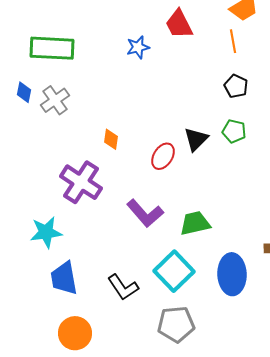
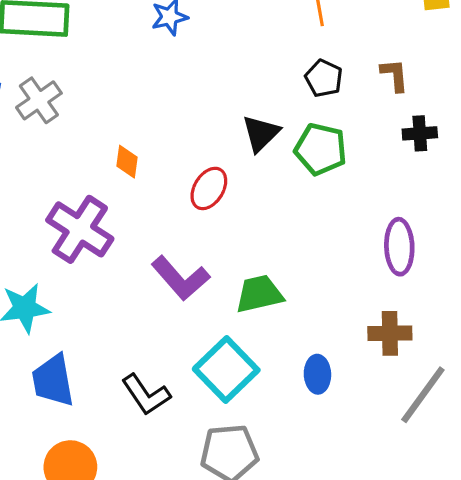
green pentagon: (234, 131) -> (321, 149), size x1.4
black triangle: (196, 139) -> (261, 133), moved
blue ellipse: (232, 274) -> (317, 374), size x0.6

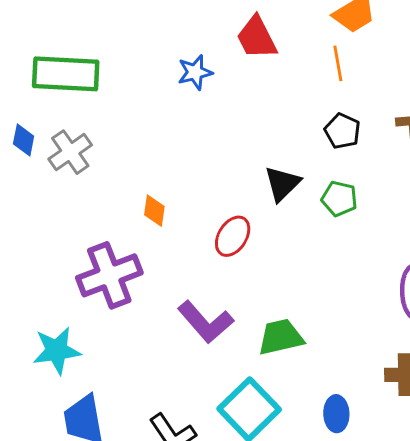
green pentagon: (321, 149) -> (339, 199), size x0.7
purple cross: (80, 229) -> (109, 275), turned 36

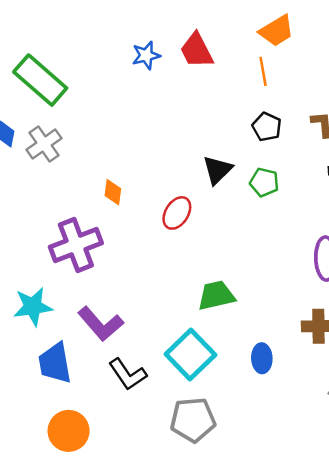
blue star: (195, 72) -> (146, 55), moved
green rectangle: (66, 74) -> (40, 80), turned 38
purple L-shape: (206, 322) -> (101, 324), moved

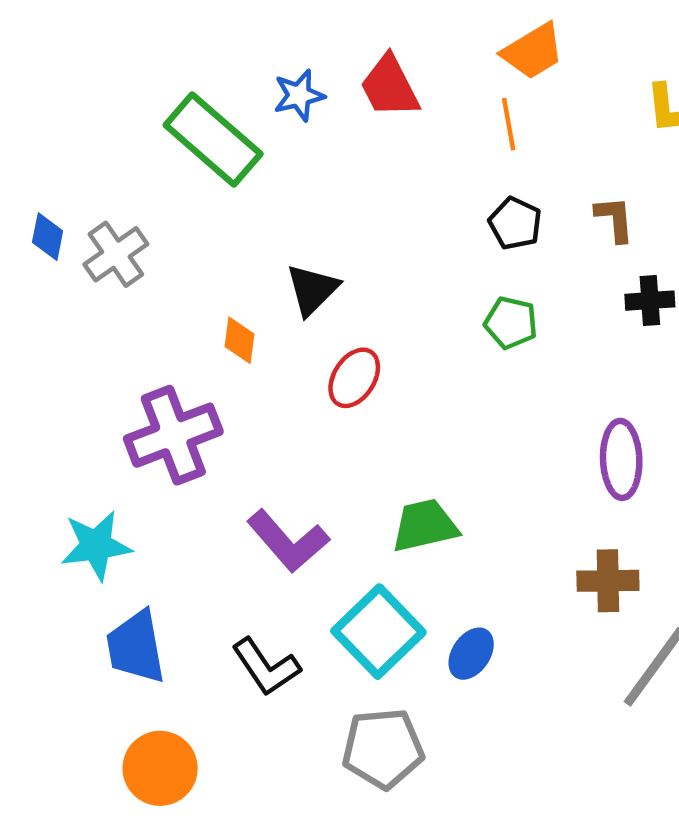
green rectangle: (40, 80) -> (213, 140), moved
black triangle: (218, 170) -> (312, 290), moved
purple L-shape: (101, 324) -> (288, 541), moved
blue ellipse: (262, 358) -> (471, 654), moved, turned 36

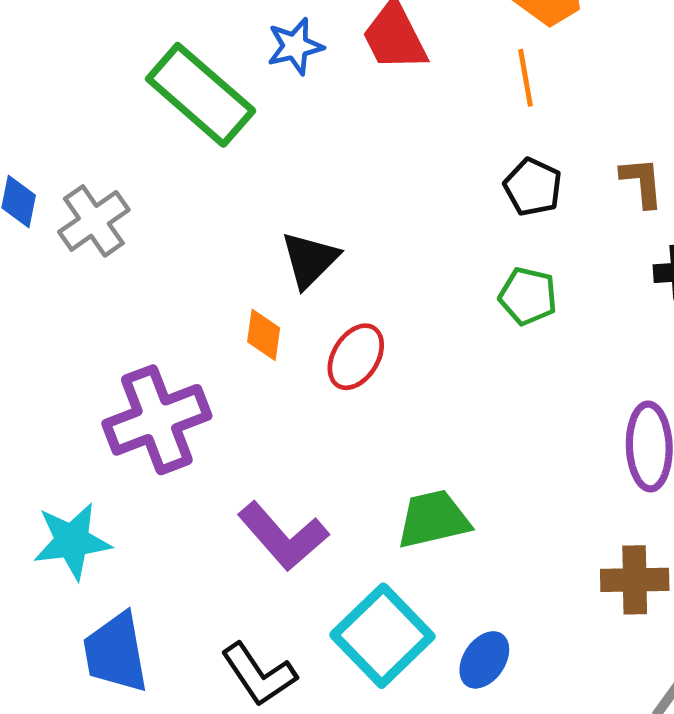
orange diamond: (239, 340) -> (264, 335), moved

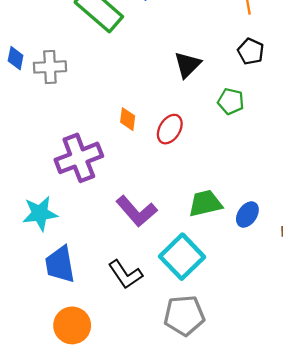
gray cross: (94, 221) -> (50, 67), turned 32
black triangle: (310, 260) -> (188, 65), moved
green pentagon: (528, 296) -> (231, 101), moved
blue ellipse: (484, 660) -> (247, 214), moved

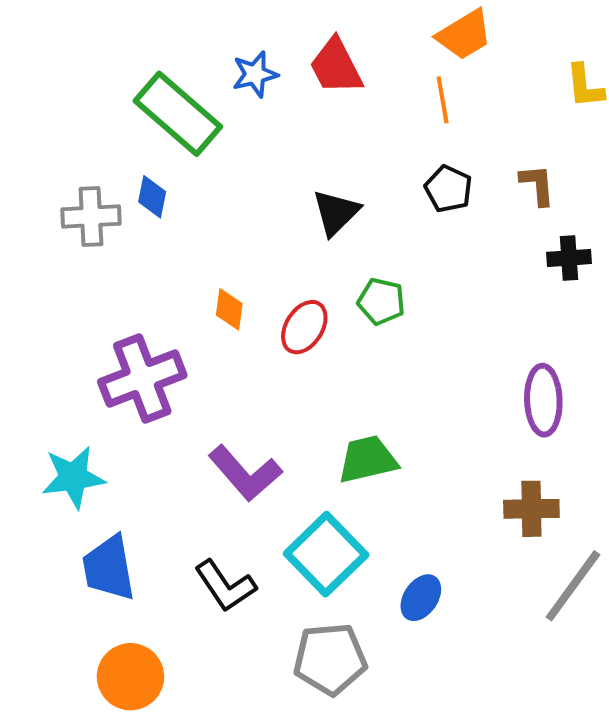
blue diamond: (16, 58) -> (152, 197), moved
green pentagon: (231, 101) -> (381, 301), moved
blue ellipse: (247, 214) -> (421, 598), moved

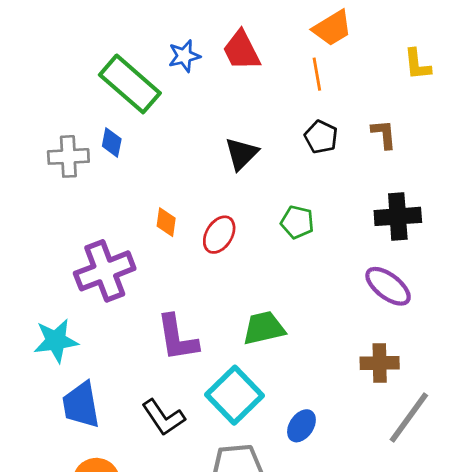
black cross: (569, 258) -> (398, 216), moved, size x1.5
green pentagon: (381, 301) -> (297, 222), moved
purple ellipse: (543, 400) -> (388, 286), turned -51
purple L-shape: (245, 473) -> (177, 338), turned 32

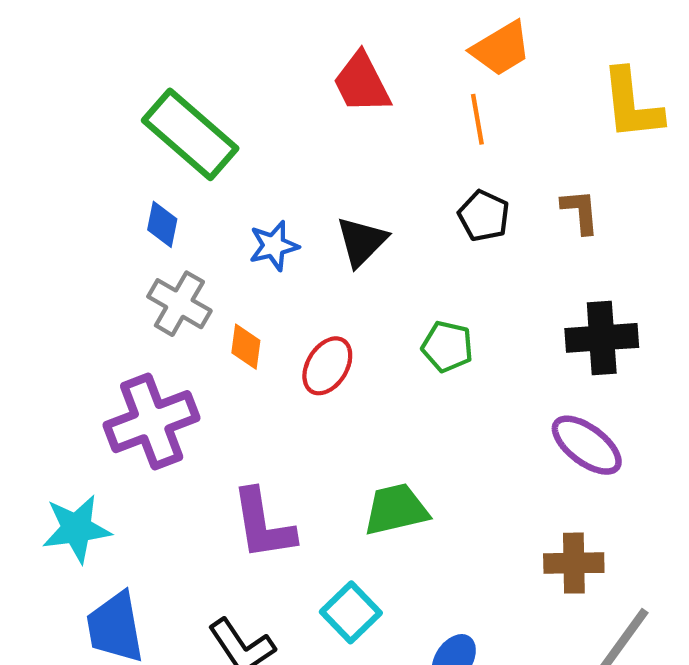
blue star: (184, 56) -> (274, 246), moved
yellow L-shape: (417, 64) -> (632, 104), size x1.5
gray cross: (68, 156) -> (179, 304), moved, turned 33
cyan square: (235, 395) -> (351, 612), size x0.7

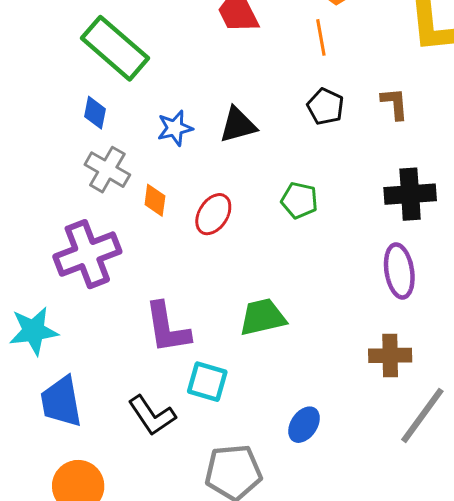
black triangle: (362, 241) -> (238, 125), turned 30
purple ellipse: (587, 445) -> (399, 271), turned 44
cyan square: (351, 612) -> (207, 382), moved, turned -30

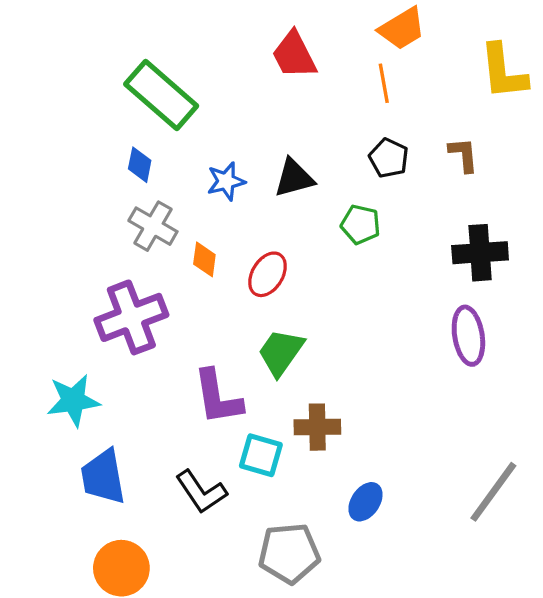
green pentagon: (299, 200) -> (361, 224), moved
green trapezoid: (263, 317) -> (281, 352), moved, turned -42
brown cross: (390, 355) -> (317, 427), moved

